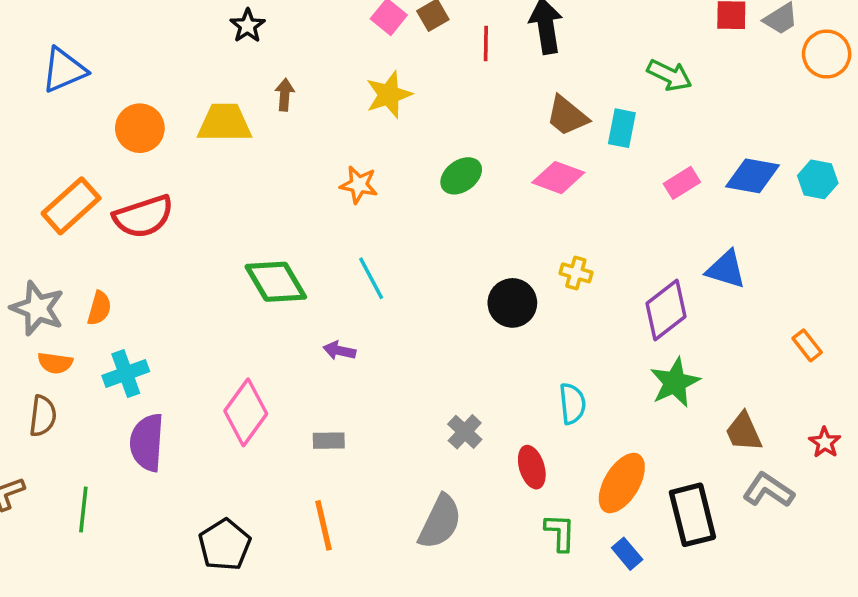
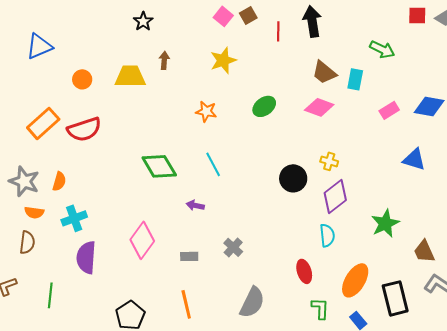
orange circle: (140, 128) -> (82, 79), size x0.7
purple diamond: (666, 310) -> (335, 196), moved
gray cross: (465, 432) -> (233, 247), moved

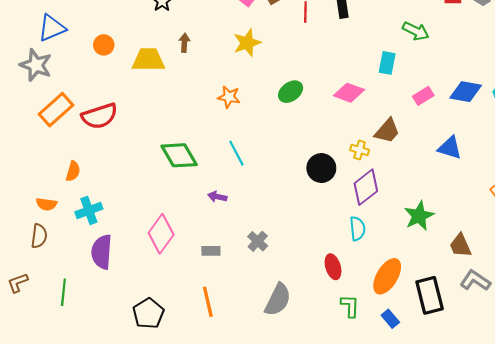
brown trapezoid: (324, 72) -> (387, 131), moved, turned -88
orange circle: (82, 79) -> (104, 45), moved
gray star: (24, 181) -> (36, 65), moved

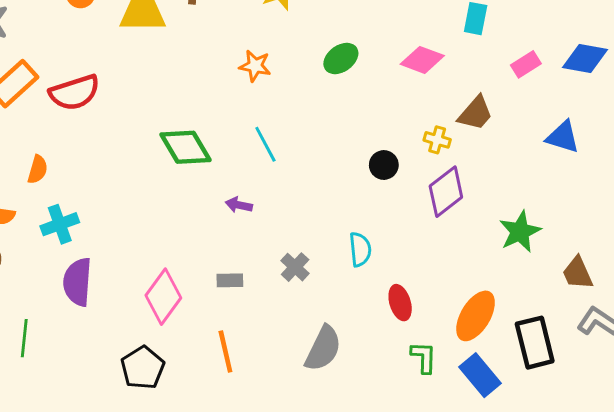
black circle: (321, 168) -> (384, 165), size x0.7
cyan semicircle: (357, 229) -> (360, 249), moved
pink diamond: (161, 234) -> (163, 297), moved
blue rectangle: (390, 319) -> (480, 375), size x1.6

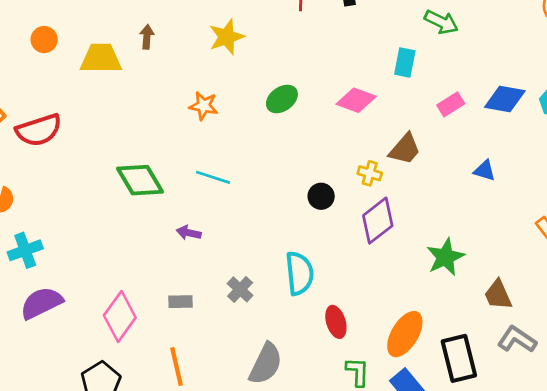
blue triangle: (563, 137) -> (485, 171), size x0.7
cyan line: (265, 144) -> (213, 177), turned -44
cyan semicircle: (360, 249) -> (299, 273), size x1.4
purple semicircle: (78, 282) -> (41, 303), turned 60

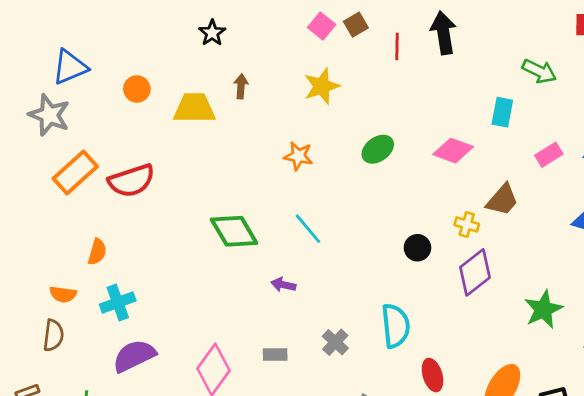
cyan line: (213, 177) -> (308, 229), turned 32

